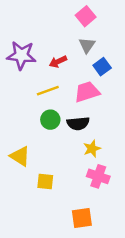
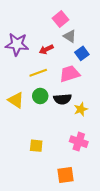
pink square: (86, 16) -> (60, 19), moved
gray triangle: (87, 45) -> (70, 36), turned -32
yellow star: (92, 149) -> (81, 109), moved
yellow triangle: (20, 156) -> (16, 100), moved

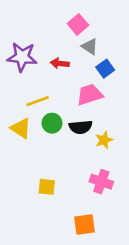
red arrow: (46, 49) -> (60, 63), turned 32
yellow line: (38, 73) -> (38, 101), moved

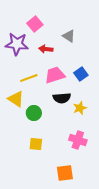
pink square: (78, 24) -> (35, 24), moved
blue square: (105, 69) -> (81, 74), moved
pink trapezoid: (90, 95) -> (55, 75), moved
green circle: (52, 123) -> (34, 113), moved

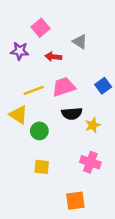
purple star: (17, 44) -> (20, 51), size x0.7
blue square: (81, 74) -> (103, 86), moved

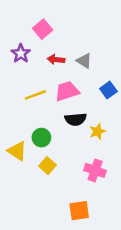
gray triangle: (80, 42) -> (84, 61), moved
purple star: (20, 51) -> (21, 53), turned 30
yellow triangle: (18, 115) -> (17, 151), moved
yellow square: (42, 167) -> (48, 166), moved, turned 35

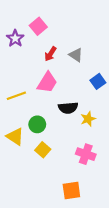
purple star: (21, 53) -> (15, 38), moved
red arrow: (56, 60) -> (50, 54), turned -64
pink trapezoid: (67, 91) -> (47, 83), moved, turned 140
yellow line: (35, 95) -> (16, 96), moved

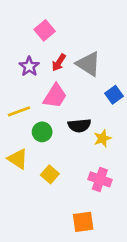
purple star: (15, 38) -> (29, 66), moved
gray triangle: (76, 55) -> (88, 64), size x1.5
green circle: (37, 124) -> (42, 132), moved

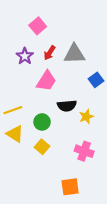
gray triangle: (88, 64) -> (74, 54), turned -35
yellow line: (19, 111) -> (13, 110), moved
green circle: (42, 132) -> (42, 122), moved

